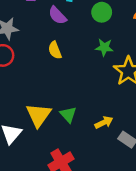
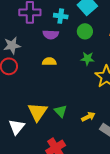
purple semicircle: (57, 15) -> (51, 35), turned -42
yellow semicircle: (55, 50) -> (49, 62), turned 112

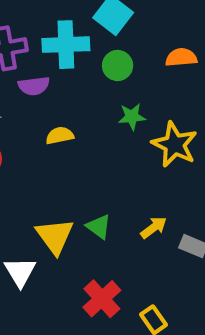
cyan cross: (61, 16) -> (66, 45), size x1.6
purple semicircle: (51, 35) -> (34, 86), moved

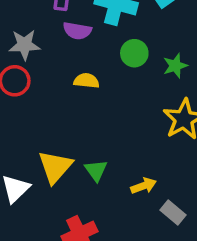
green circle: (118, 66) -> (134, 53), moved
green star: (132, 117) -> (175, 66), moved, turned -30

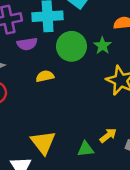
green circle: (134, 53) -> (71, 46), size x1.5
green triangle: (96, 170) -> (86, 149), moved, turned -42

